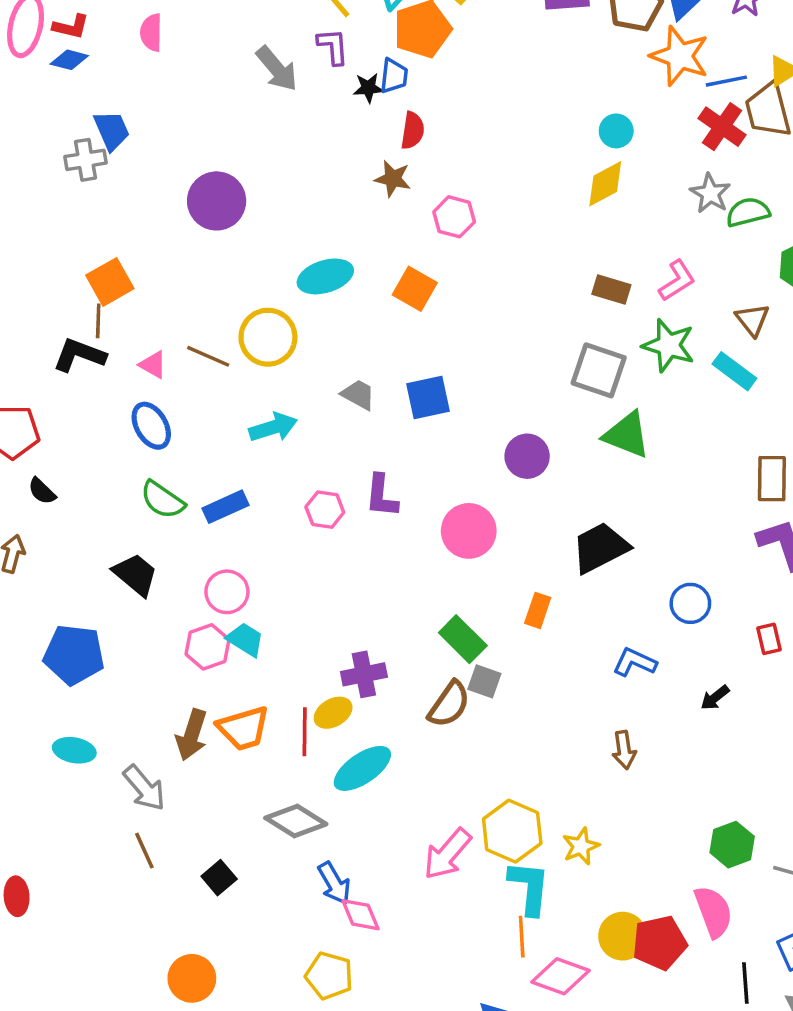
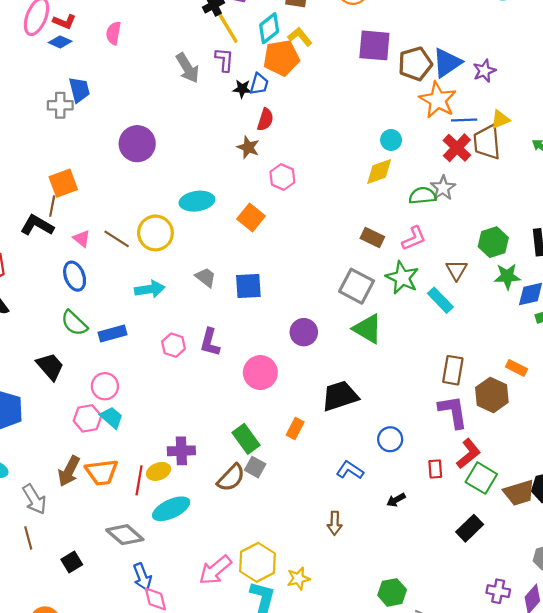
green semicircle: (748, 212) -> (423, 196), moved

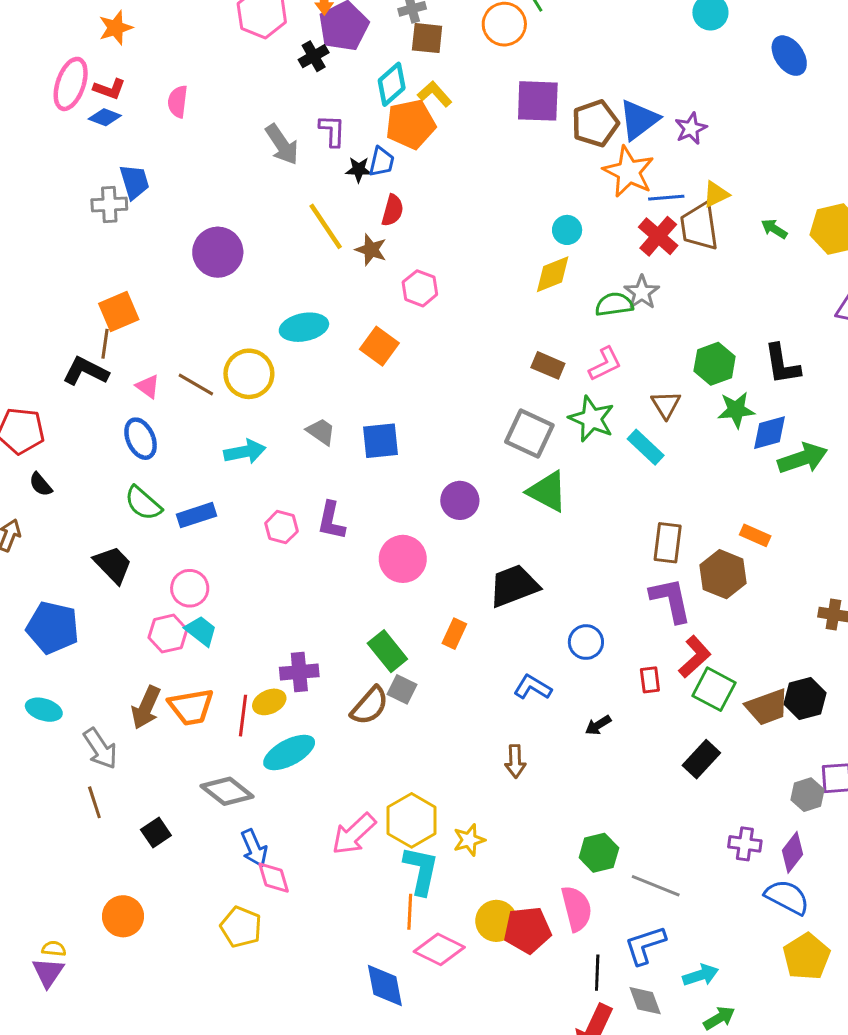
yellow line: (227, 26) -> (326, 226), moved

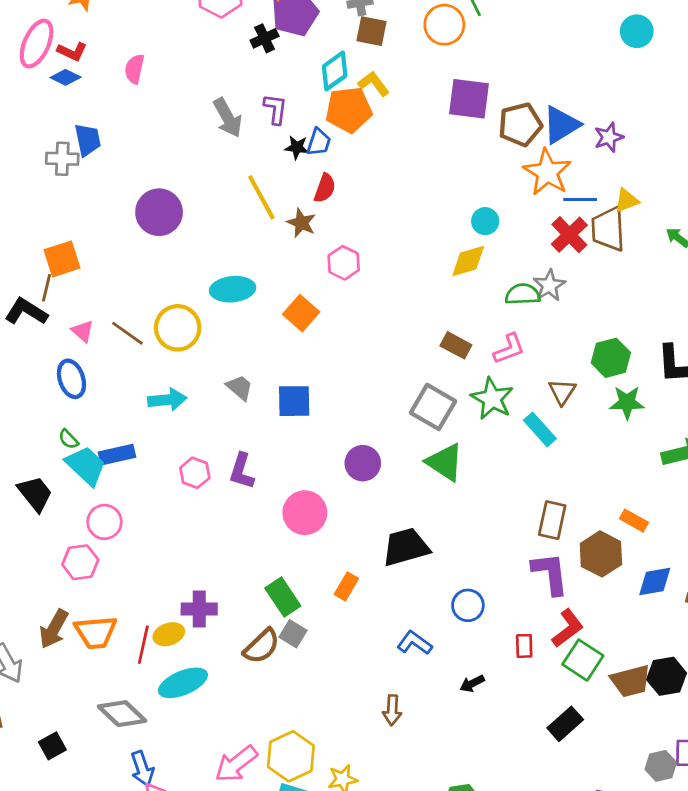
blue diamond: (769, 433) -> (655, 581), moved
green semicircle: (143, 503) -> (68, 439), size x0.6
cyan trapezoid: (201, 631) -> (86, 466), moved, size x1.4

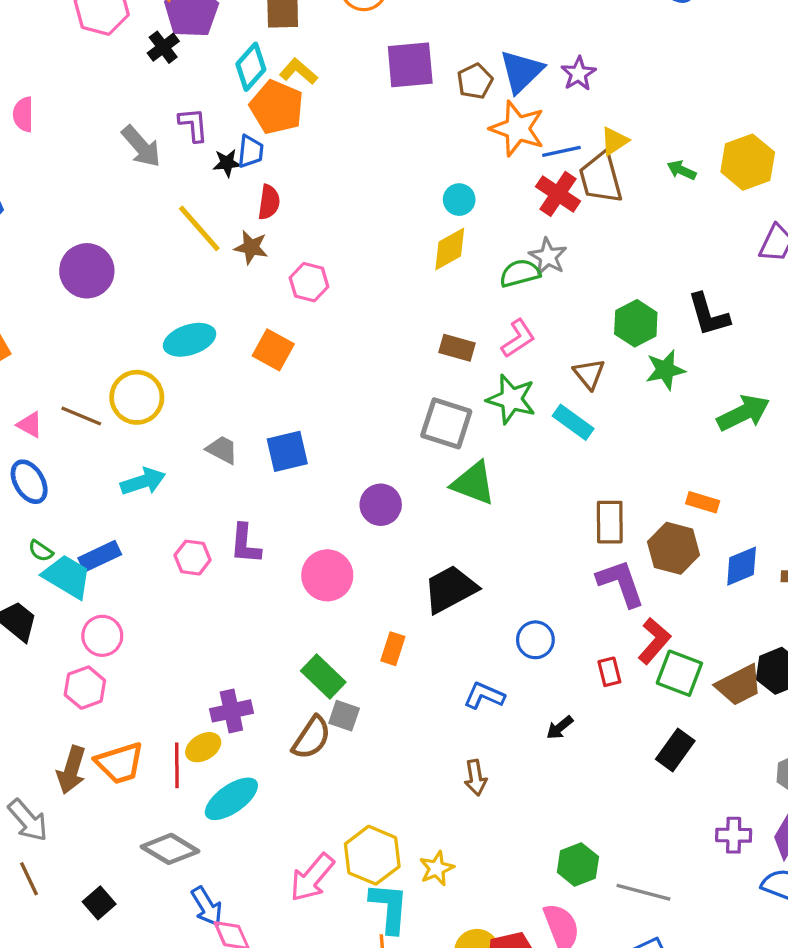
orange pentagon: (349, 110) -> (277, 107), turned -30
brown pentagon: (520, 125) -> (475, 81), size x0.7

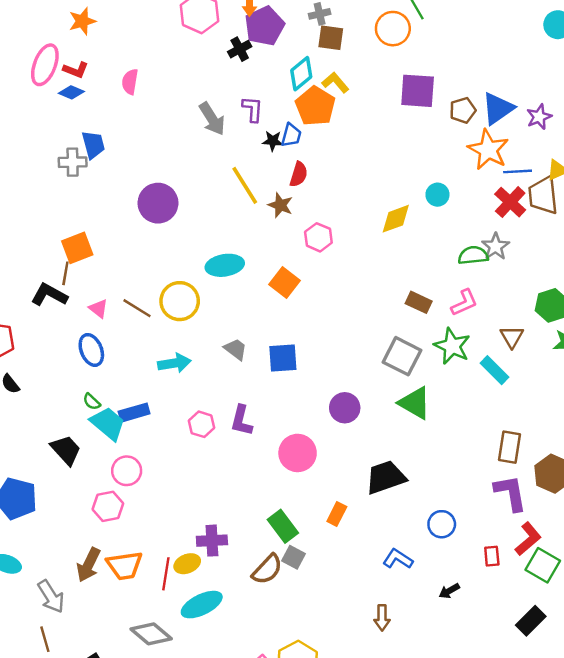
yellow diamond: (450, 249) -> (396, 219), moved

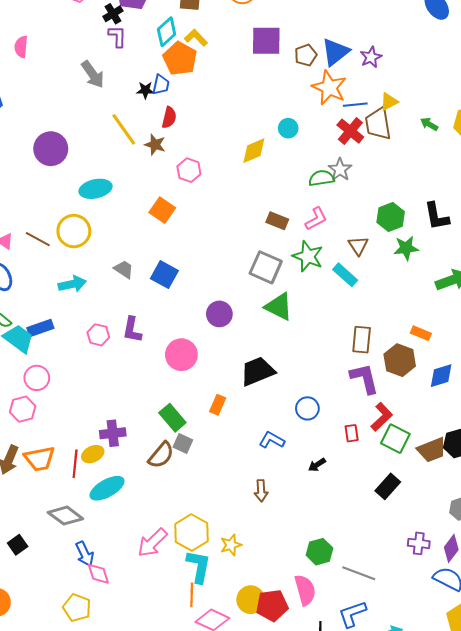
purple L-shape: (253, 109) -> (117, 36), moved
cyan ellipse: (225, 265) -> (95, 189), moved
blue square: (283, 358) -> (164, 275), turned 36

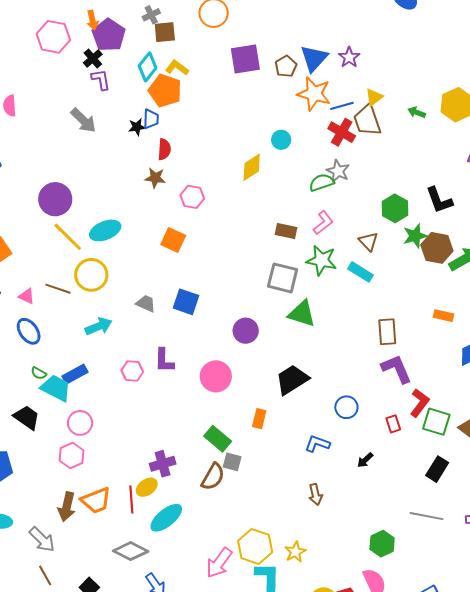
yellow line: (124, 129) -> (68, 237), moved
brown hexagon: (400, 360) -> (437, 248), moved
gray line: (359, 573) -> (427, 516), moved

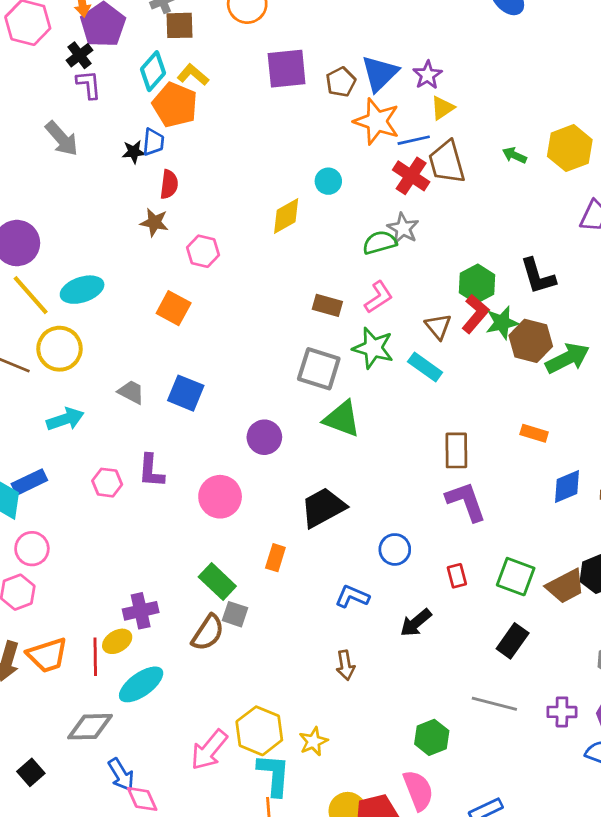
yellow triangle: (374, 97) -> (442, 108), moved
red L-shape: (420, 403) -> (475, 314), moved
black arrow: (365, 460) -> (416, 623), size x1.4
gray diamond: (131, 551) -> (90, 727), turned -32

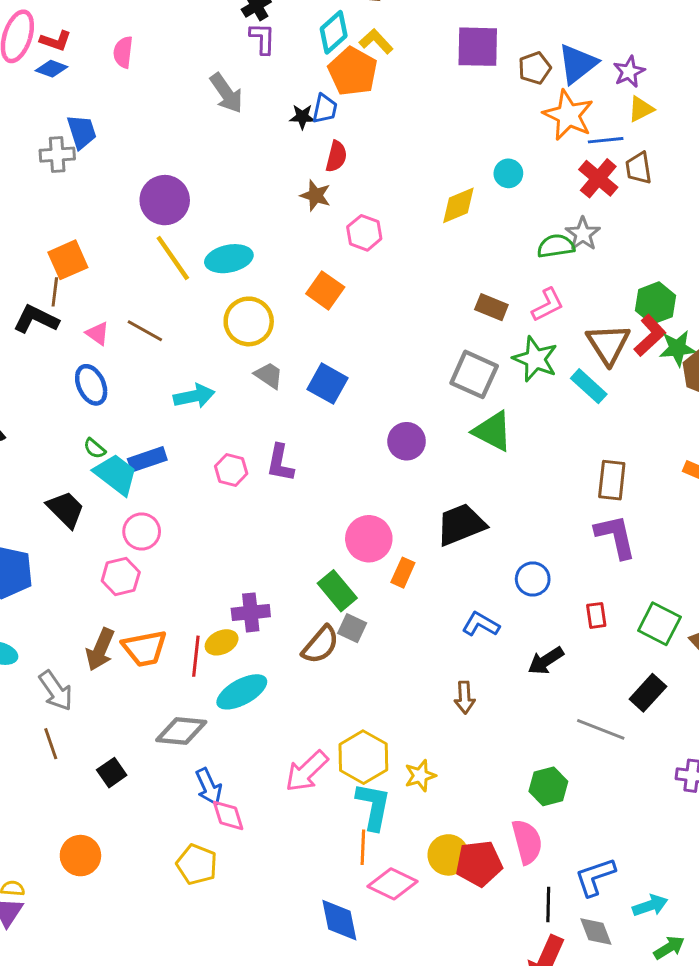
brown trapezoid: (447, 162) -> (639, 168), size x0.7
brown triangle: (438, 326) -> (608, 344), size x1.5
yellow circle: (60, 349) -> (249, 321), moved
pink circle: (220, 497) -> (369, 539), moved
gray line: (494, 704) -> (601, 729), moved

